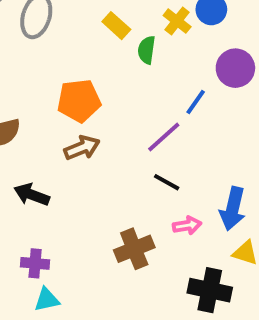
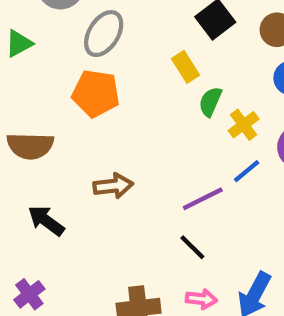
yellow cross: (177, 21) -> (244, 125), moved
orange pentagon: (79, 101) -> (96, 93), moved
purple cross: (35, 263) -> (29, 294), turned 32

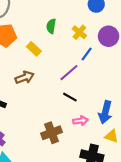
yellow rectangle: (185, 67) -> (34, 49), moved
green semicircle: (210, 102) -> (51, 26), moved

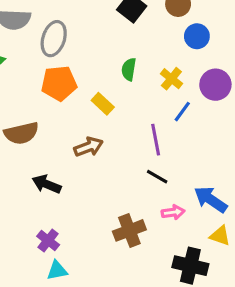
purple line: (69, 73) -> (156, 140), turned -60
blue arrow: (105, 112) -> (211, 199), turned 110

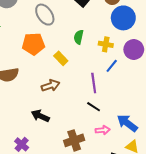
blue circle: (197, 36) -> (123, 18), size x1.5
gray ellipse: (54, 39) -> (45, 15), moved, turned -55
yellow cross: (171, 79) -> (106, 44), turned -32
black arrow: (47, 184) -> (40, 116), moved

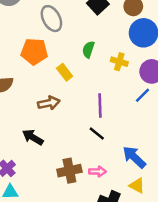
blue line: (112, 66) -> (143, 95), moved
pink arrow: (103, 130) -> (98, 172), moved

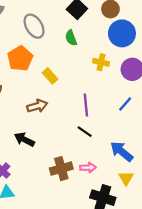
green semicircle: (88, 50) -> (71, 38), moved, turned -35
orange pentagon: (34, 52) -> (20, 58), turned -30
blue line: (143, 95) -> (125, 104), moved
yellow triangle: (137, 186) -> (126, 178), turned 35

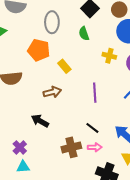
gray ellipse: (34, 26) -> (52, 22), turned 30
orange pentagon: (20, 58) -> (39, 50), turned -30
black line: (85, 132) -> (92, 128), moved

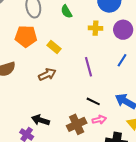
black arrow: (40, 121) -> (40, 120), moved

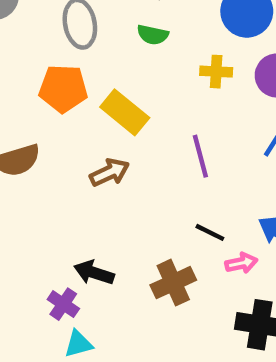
green semicircle: (66, 12) -> (153, 35), turned -48
yellow rectangle: (54, 47) -> (125, 112), size x1.5
pink arrow: (99, 120) -> (241, 263), moved

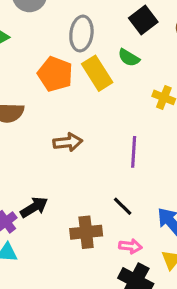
yellow rectangle: (125, 112) -> (97, 73), moved
pink arrow: (241, 263) -> (130, 246), moved
black arrow: (94, 273) -> (34, 207), turned 112

